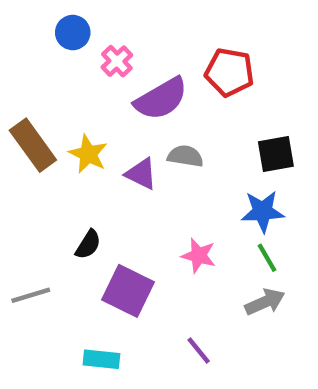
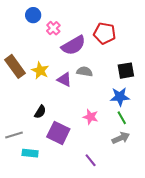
cyan rectangle: (101, 359) -> (30, 153), moved

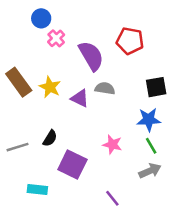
pink cross: (53, 28) -> (56, 38), moved
purple semicircle: (73, 45) -> (91, 56), turned -90
gray line: (14, 135) -> (17, 147), moved

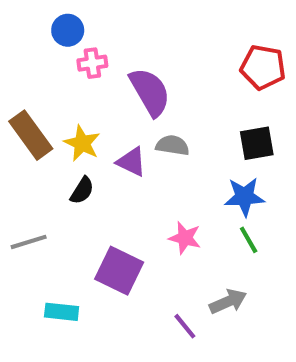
pink cross: (56, 38) -> (92, 63), turned 35
red pentagon: (130, 41) -> (263, 67), moved
black semicircle: (50, 138) -> (82, 191), moved
gray arrow: (150, 171) -> (228, 302), moved

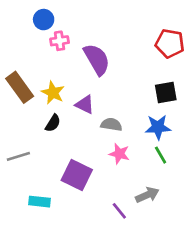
gray semicircle: (173, 145) -> (111, 124), moved

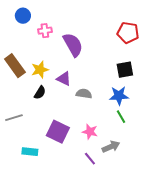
blue circle: (44, 20) -> (23, 16), moved
yellow star: (53, 93) -> (40, 70), turned 30
pink star: (119, 154) -> (90, 132), moved

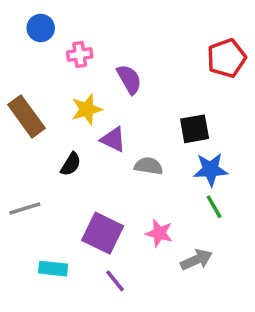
red pentagon: (128, 33) -> (226, 58), turned -30
purple semicircle: (73, 45) -> (129, 79), size x0.7
yellow star: (40, 70) -> (87, 109), moved
black square: (125, 70) -> (195, 129), moved
purple line: (90, 159) -> (115, 281), moved

